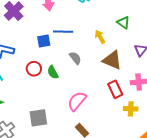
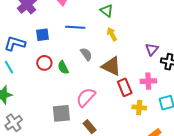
green triangle: (123, 23) -> (107, 11), moved
blue square: (44, 41) -> (43, 35), moved
brown triangle: (112, 60) -> (111, 66), moved
gray square: (38, 118) -> (61, 113), moved

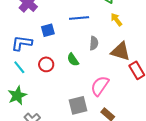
gray semicircle: (86, 54) -> (94, 43), turned 48
red circle: (44, 63) -> (46, 64), moved

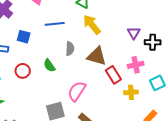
yellow arrow: (116, 20) -> (92, 25), size x1.5
blue square: (48, 30) -> (24, 37), turned 32

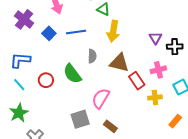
yellow arrow: (92, 25) -> (113, 31), turned -130
blue square: (24, 37) -> (49, 33), moved, turned 32
green semicircle: (49, 66) -> (72, 74), size x1.5

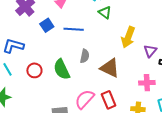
yellow arrow: (113, 31) -> (128, 37), moved
red rectangle: (137, 81) -> (109, 100), moved

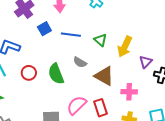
green triangle: (105, 12) -> (100, 40), moved
gray semicircle: (85, 56) -> (80, 62), turned 104
pink cross: (147, 83) -> (129, 92), moved

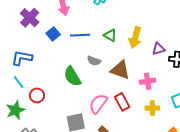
purple triangle: (146, 62) -> (159, 49), turned 40
red circle: (29, 73) -> (37, 95), moved

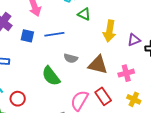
blue square: (53, 34) -> (27, 36), turned -32
green triangle: (110, 35) -> (84, 14), moved
yellow cross: (152, 108) -> (134, 99), turned 32

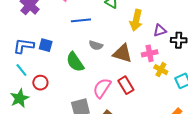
blue square: (27, 36) -> (46, 45), moved
pink cross: (126, 73) -> (150, 53), moved
yellow cross: (134, 99) -> (161, 70), moved

